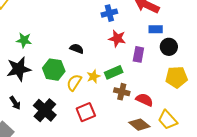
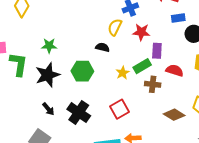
purple rectangle: (138, 54) -> (157, 51), moved
yellow semicircle: (74, 83) -> (115, 27), moved
red semicircle: (144, 100) -> (175, 70), moved

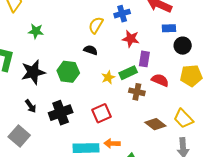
yellow semicircle: (115, 27) -> (96, 25), moved
green star: (49, 46) -> (36, 31), moved
black cross: (79, 112) -> (61, 113), turned 30

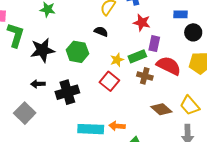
red semicircle: (160, 80) -> (169, 66), size x1.4
black arrow: (31, 106) -> (38, 84), turned 120
red square: (102, 113) -> (109, 81), moved, turned -30

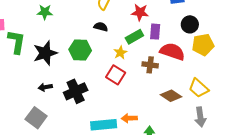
black circle: (193, 32) -> (190, 24), moved
green rectangle: (137, 56) -> (134, 37), moved

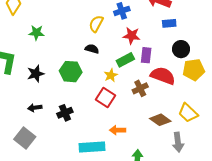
black star: (45, 53) -> (36, 74), size x0.7
brown cross: (150, 65) -> (140, 88), turned -35
black cross: (76, 91) -> (65, 113), size x0.7
gray arrow: (200, 117) -> (178, 142), moved
orange arrow: (129, 118) -> (118, 130), moved

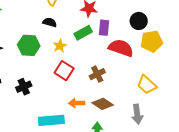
yellow star: (111, 75) -> (60, 46), moved
brown cross: (140, 88) -> (97, 74), moved
brown diamond: (160, 120) -> (103, 104), moved

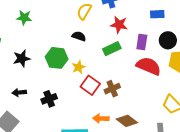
purple rectangle: (104, 28) -> (142, 42), moved
yellow star: (60, 46) -> (79, 67), moved
brown cross: (97, 74) -> (112, 89), moved

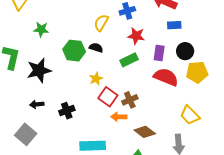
green hexagon: (57, 58) -> (74, 51), moved
black star: (22, 59) -> (39, 70), size x1.4
orange arrow: (101, 118) -> (119, 117), moved

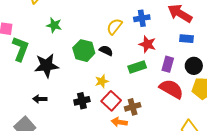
black cross: (67, 111) -> (82, 101), moved

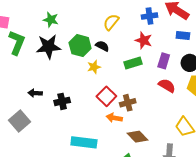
blue cross: (142, 18) -> (150, 16), moved
black star: (46, 66) -> (49, 47), moved
yellow star: (102, 81) -> (94, 67), moved
red semicircle: (171, 89) -> (167, 86), size x0.7
black cross: (82, 101) -> (62, 101), moved

